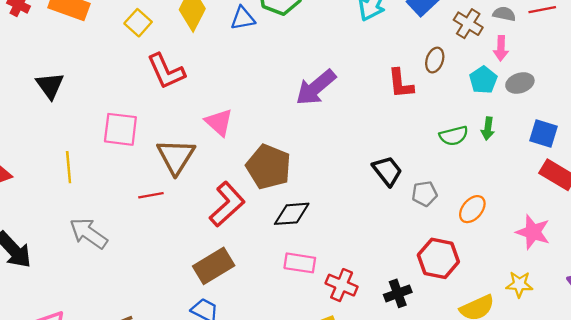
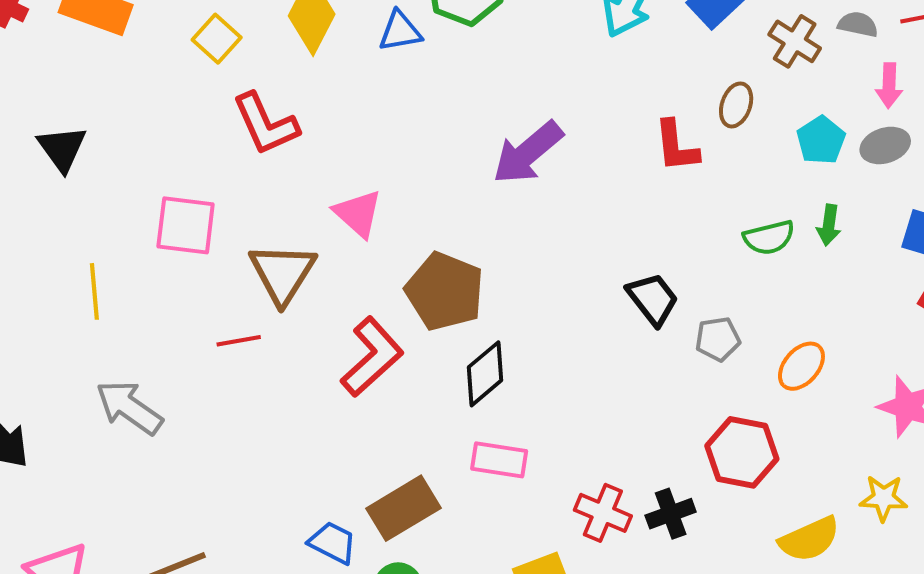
pink arrow: (501, 48) -> (889, 86), moved
black diamond: (292, 214) -> (485, 374), turned -36
brown rectangle: (214, 266) -> (403, 508), moved
red cross: (342, 285) -> (603, 513), moved

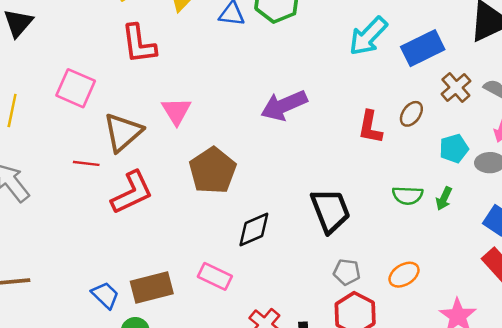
black trapezoid: (653, 299) -> (330, 211), size x1.4
gray pentagon: (718, 339) -> (347, 272), moved
red L-shape: (372, 357) -> (132, 193), moved
black diamond: (485, 374) -> (254, 230), moved

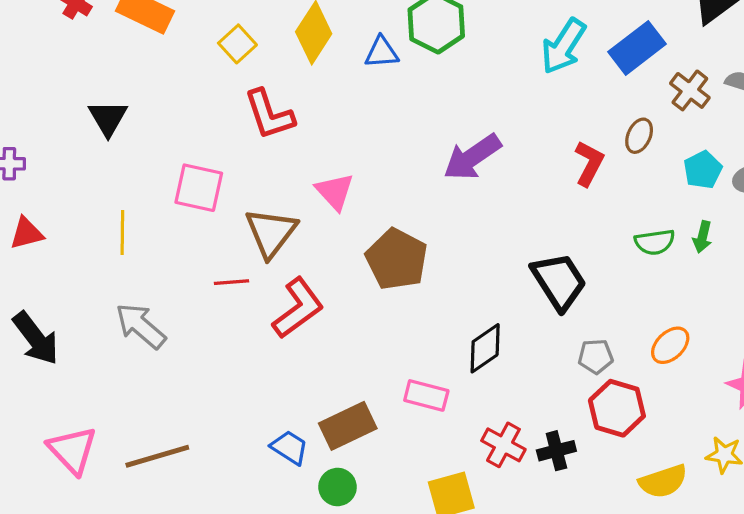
red L-shape: (370, 127) -> (589, 163), turned -152
black diamond: (254, 230) -> (485, 348), moved

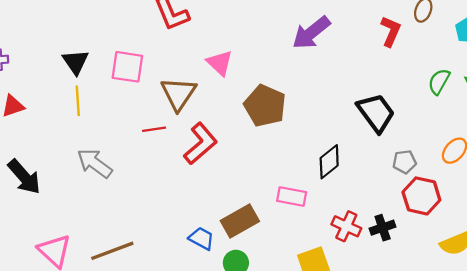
black triangle: (108, 118) -> (75, 62), moved
green semicircle: (655, 242) -> (439, 81), turned 132

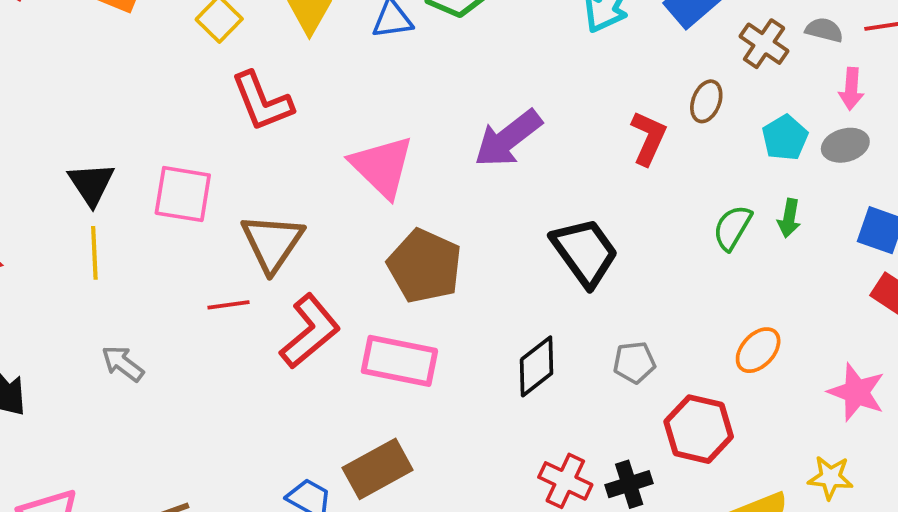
pink triangle: (220, 63) -> (382, 166), moved, size x1.4
black trapezoid: (376, 113) -> (585, 252), moved
gray pentagon: (404, 162) -> (634, 362), moved
gray arrow: (95, 163) -> (123, 364), size x0.7
pink rectangle: (292, 197) -> (399, 361), moved, size x1.4

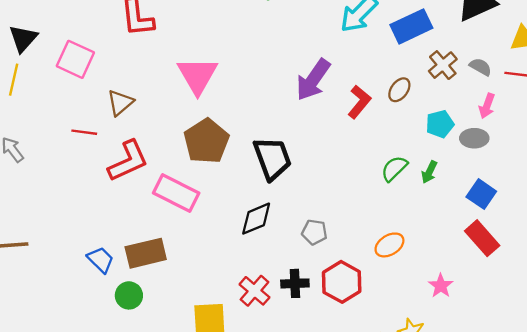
purple arrow: (508, 138) -> (313, 80), moved, turned -33
brown triangle: (272, 243) -> (120, 103), size x0.7
black trapezoid: (585, 252) -> (272, 158), moved
pink star: (857, 392) -> (441, 286), size x0.7
black cross: (629, 484) -> (295, 283), moved

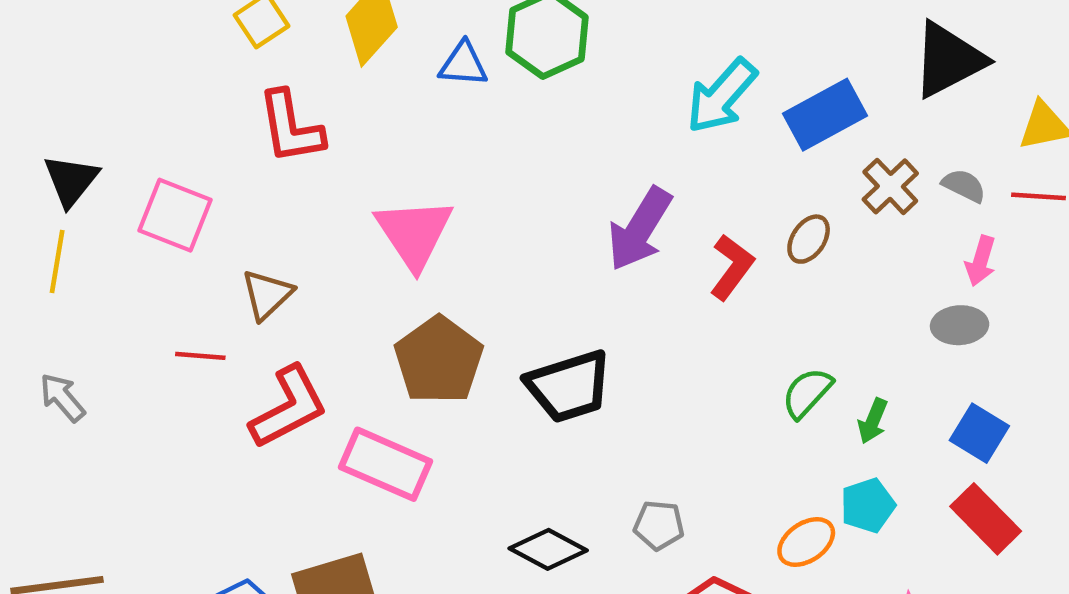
cyan pentagon: (440, 124) -> (868, 505), moved
black trapezoid: (272, 158) -> (569, 386), turned 96
green arrow: (429, 172) -> (873, 421), moved
black diamond: (256, 219) -> (548, 549), moved, turned 54

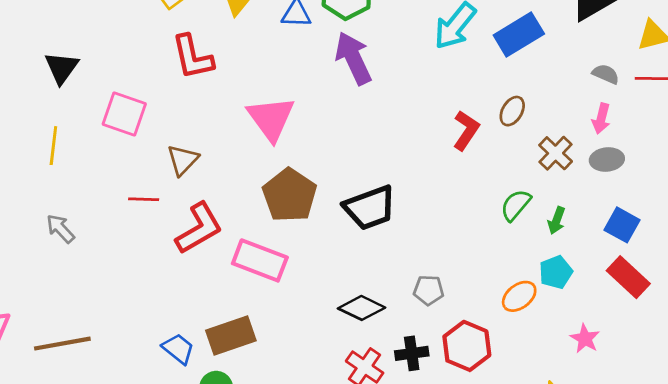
black triangle: (71, 180) -> (62, 68), moved
brown cross: (890, 186) -> (556, 153), moved
purple arrow: (640, 229) -> (353, 58), moved, turned 126
pink arrow: (981, 261) -> (601, 119), moved

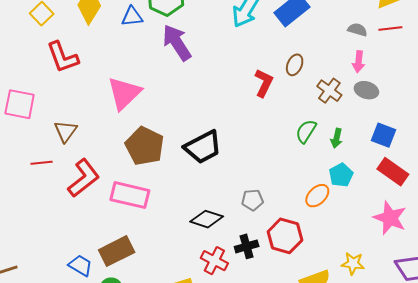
pink triangle: (271, 118) -> (124, 93), turned 30
gray ellipse: (607, 160) -> (366, 90), turned 30
pink star: (585, 339) -> (390, 218), moved, size x1.6

